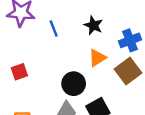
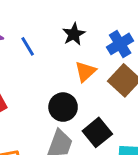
black star: (93, 25) -> (74, 34), turned 30

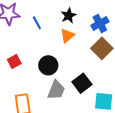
orange triangle: (85, 72) -> (67, 36), moved
black circle: (63, 107) -> (48, 65), moved

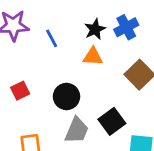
blue cross: (100, 23) -> (126, 27), moved
orange triangle: (67, 36) -> (93, 57), turned 42

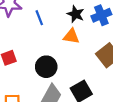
black star: (95, 29) -> (76, 14), turned -30

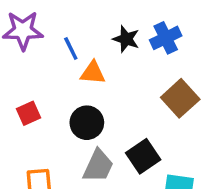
orange triangle: (71, 36) -> (93, 73), moved

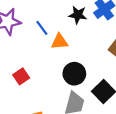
black circle: (87, 123) -> (74, 74), moved

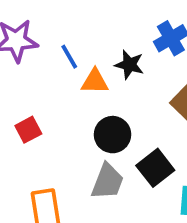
black star: (78, 15) -> (129, 65), moved

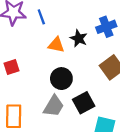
blue line: (69, 57) -> (41, 17), moved

